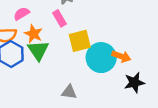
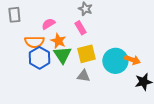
yellow square: (80, 41) -> (86, 54), moved
gray triangle: (69, 92) -> (83, 76), moved

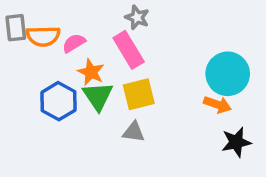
pink rectangle: (80, 28) -> (129, 50), size x1.5
orange semicircle: (34, 42) -> (43, 36), moved
cyan circle: (115, 61) -> (228, 74), moved

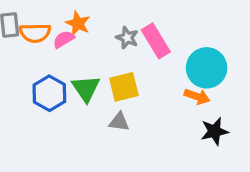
gray star: (137, 17) -> (127, 38), moved
pink rectangle: (129, 50) -> (156, 41), moved
orange star: (91, 72) -> (78, 23), moved

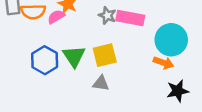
pink rectangle: (156, 41) -> (130, 18), turned -48

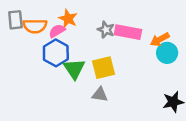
cyan circle: (171, 40) -> (167, 53), size x0.7
blue hexagon: (45, 60) -> (56, 53), moved
orange arrow: (164, 63) -> (160, 39), moved, turned 132

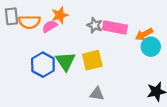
orange star: (68, 19) -> (60, 15), turned 30
blue hexagon: (56, 53) -> (43, 65), moved
gray triangle: (100, 94) -> (97, 94), moved

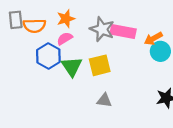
gray star: (95, 25) -> (102, 29), size x1.5
pink semicircle: (50, 26) -> (65, 38), moved
blue hexagon: (43, 65) -> (48, 56), moved

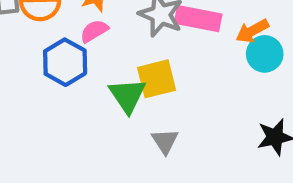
green triangle: (72, 66) -> (127, 95), moved
gray triangle: (104, 100) -> (165, 141), turned 49

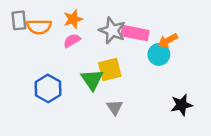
cyan circle: (265, 54) -> (159, 54), moved
blue hexagon: (65, 62) -> (48, 88), moved

